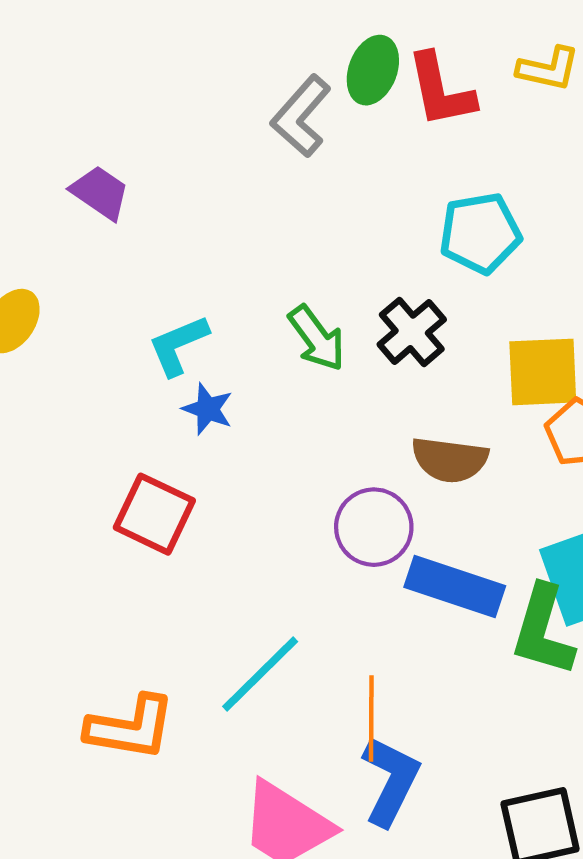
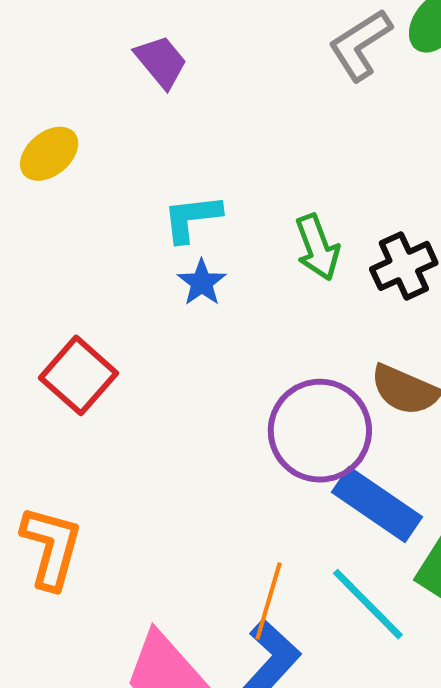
red square: (154, 514) -> (79, 375), moved
purple circle: (374, 527) -> (320, 431), size x1.4
cyan line: (260, 674) -> (368, 604), moved, turned 74
orange L-shape: (131, 728) -> (51, 547), turned -100

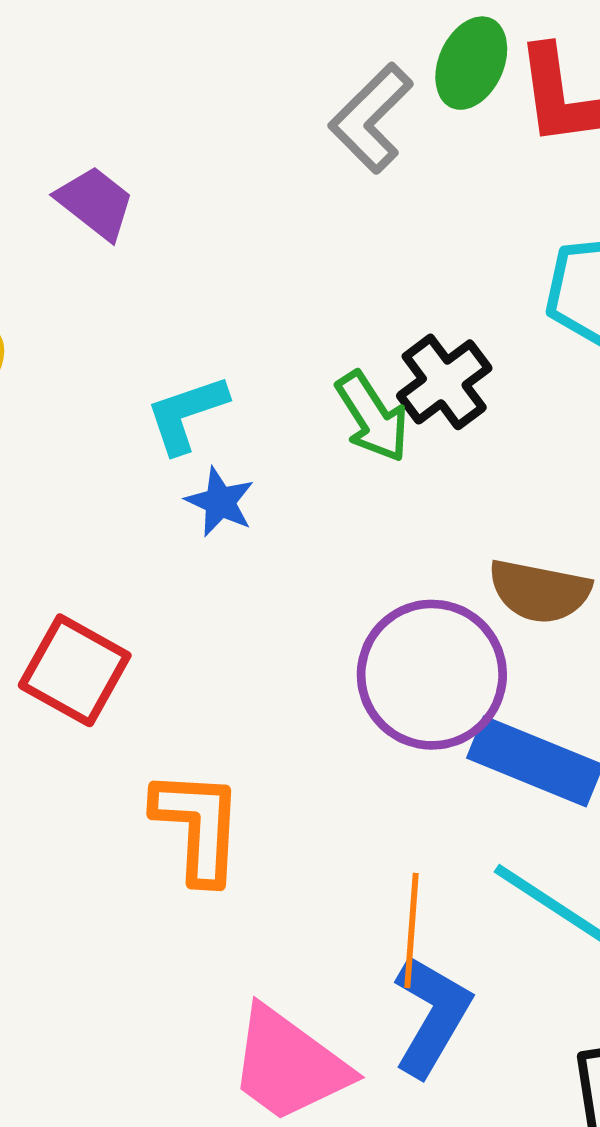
black cross: (404, 266) -> (444, 382), moved
orange L-shape: (51, 547) -> (198, 826), moved

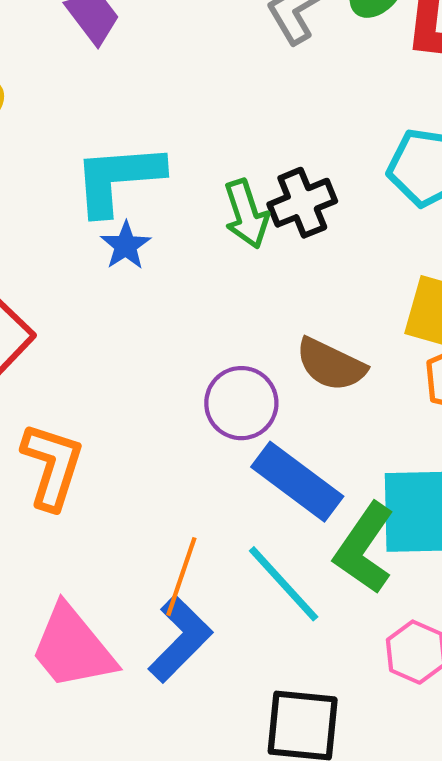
cyan L-shape: (186, 414) -> (118, 179), size x1.5
purple circle: (432, 675) -> (241, 403), size x0.7

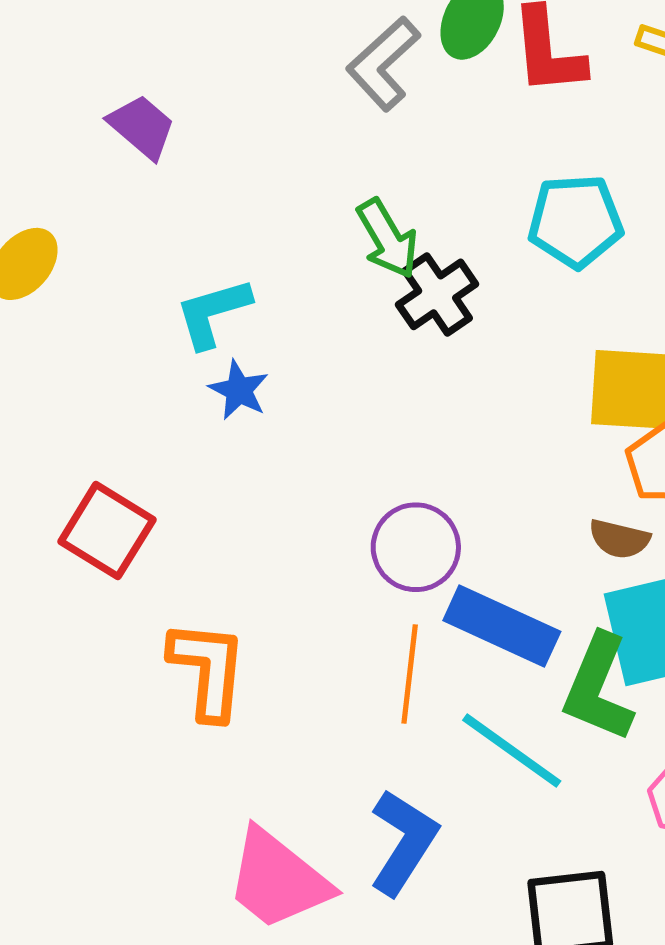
cyan L-shape: (118, 179) -> (213, 313), size x0.7
green arrow: (246, 214) -> (387, 239), moved
brown semicircle: (331, 365) -> (619, 539), moved, size x0.7
orange line: (181, 577) -> (410, 674), moved

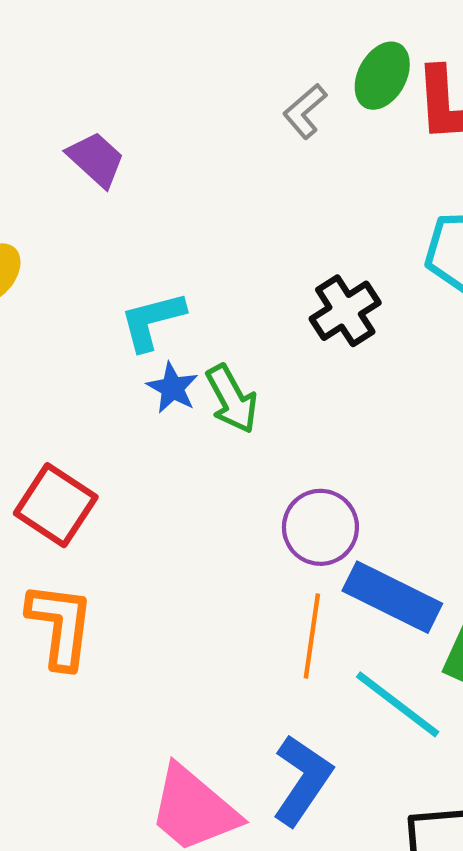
gray L-shape: (383, 64) -> (305, 111), size x0.7
green arrow: (387, 239) -> (232, 399), moved
orange L-shape: (208, 670) -> (60, 625), moved

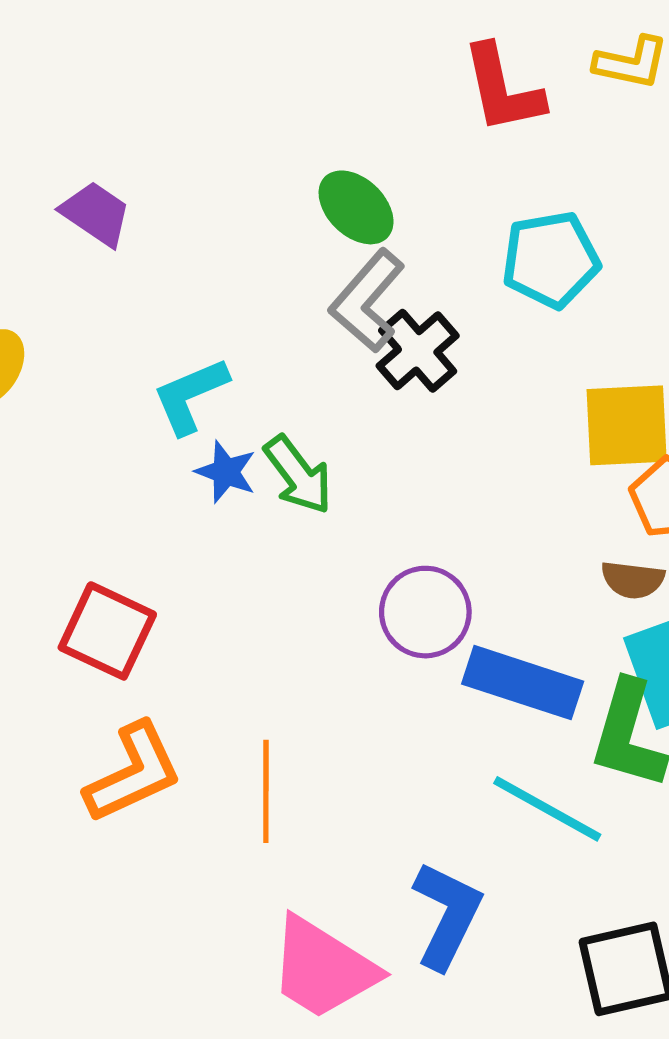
green ellipse: (382, 76) -> (356, 207), moved, turned -66
gray L-shape: (305, 111) -> (367, 301), moved, size x1.5
orange L-shape: (60, 625) -> (133, 773), turned 66
orange line: (312, 636) -> (266, 791), moved

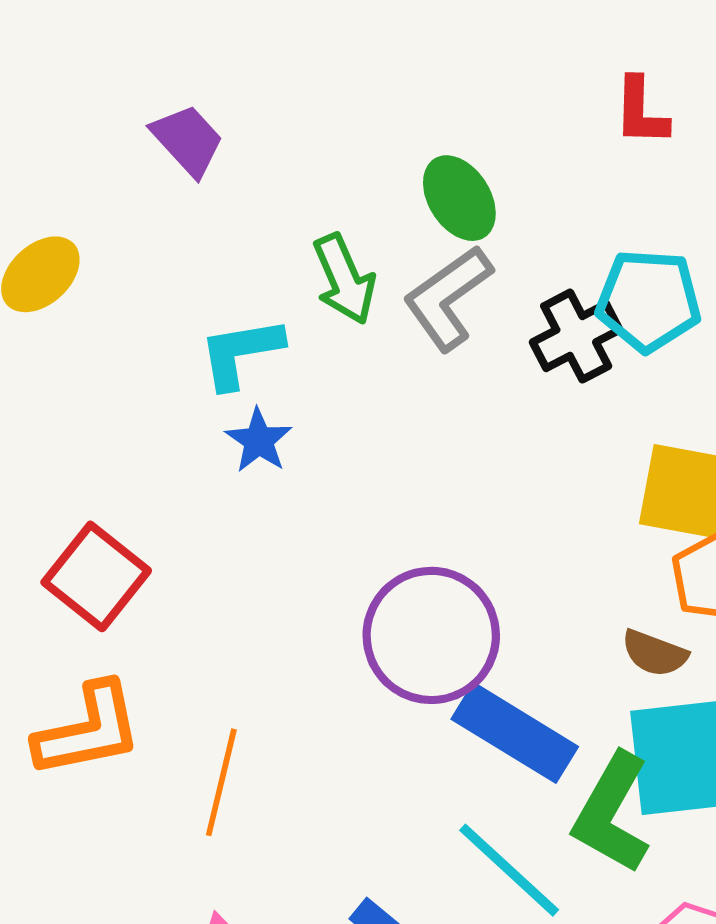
red L-shape: (503, 89) -> (641, 111), size x0.7
black cross: (418, 351) -> (576, 336), moved
green arrow: (298, 475) -> (344, 279), moved
purple circle: (425, 612) -> (431, 635), size x1.4

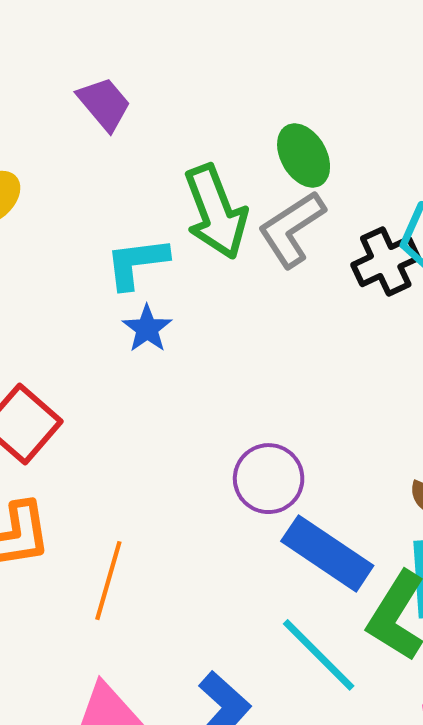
green arrow: (344, 279) -> (216, 212), size x1.4
purple circle: (431, 635) -> (269, 479), size x0.7

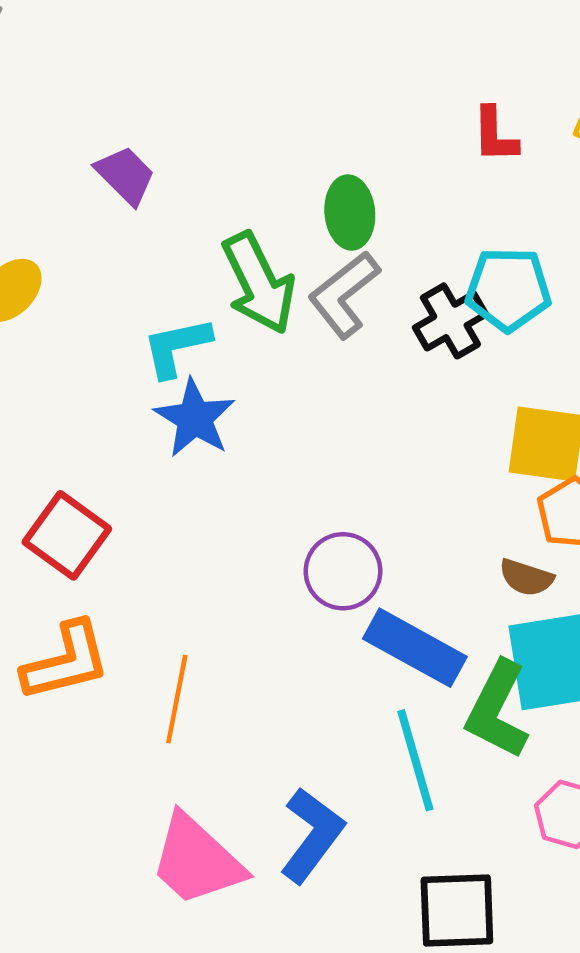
green ellipse: (304, 156) -> (350, 213), turned 30
blue star: (147, 329) -> (195, 418), size x1.5
cyan line: (319, 655) -> (415, 760), turned 34

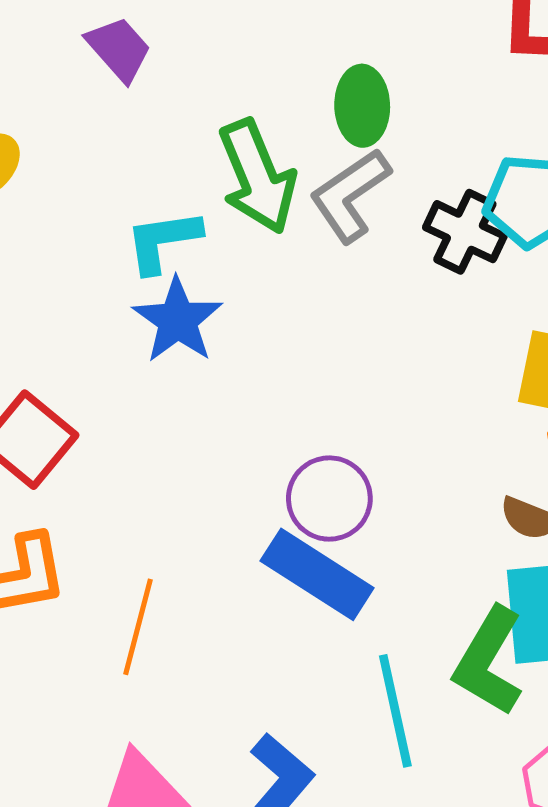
black cross: (450, 321) -> (465, 232), turned -38
blue rectangle: (415, 648) -> (317, 574), moved

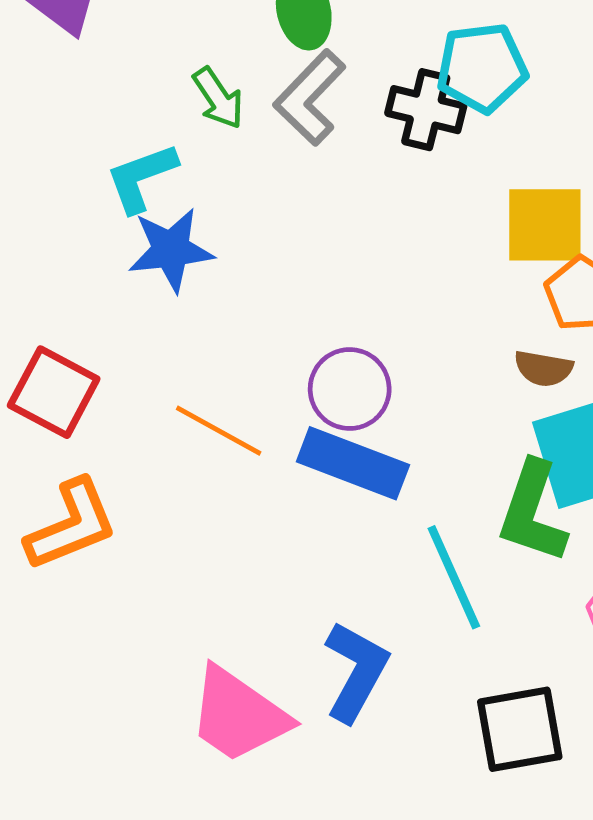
green arrow: (257, 177) -> (218, 98), size x0.6
blue star: (178, 320) -> (171, 250), turned -30
orange line: (138, 627) -> (219, 431), moved, turned -64

